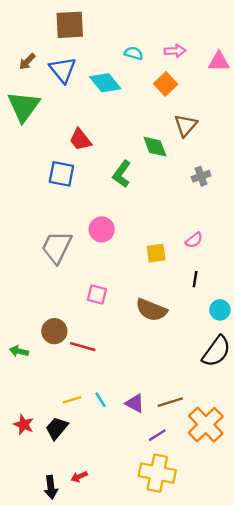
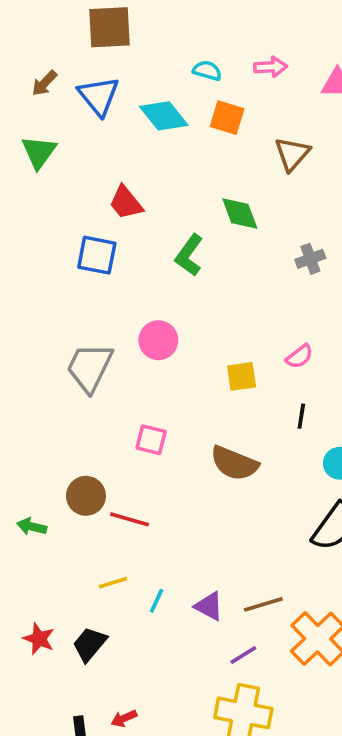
orange square: (166, 84) -> (227, 118), moved, turned -30
green triangle: (24, 106) -> (39, 152), size x0.7
brown triangle: (186, 125) -> (292, 154), moved
yellow line: (72, 400) -> (113, 583), moved
cyan line: (101, 400) -> (157, 601), turned 56

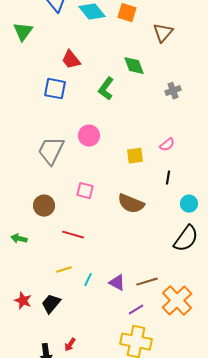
brown circle: (86, 496) -> (44, 206), moved
red arrow: (124, 718) -> (70, 345), turned -32

